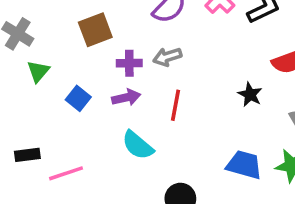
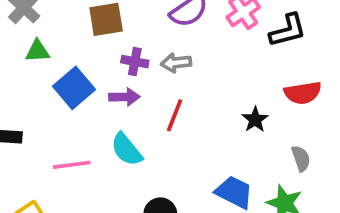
green triangle: (38, 71) -> (38, 51), turned 35
blue square: (78, 98) -> (74, 88), size x1.5
pink line: (66, 173) -> (72, 165), moved

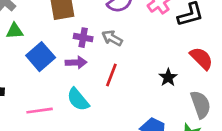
gray arrow: (176, 63) -> (112, 38), turned 36
red semicircle: (303, 93) -> (201, 58), turned -125
gray semicircle: (301, 158) -> (201, 104), size x1.5

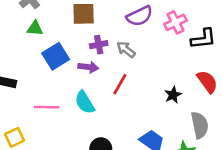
purple cross: (83, 38) -> (99, 45), turned -30

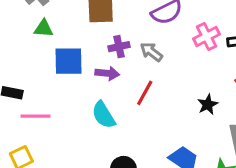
pink cross: (176, 22) -> (207, 37), moved
blue square: (56, 56) -> (68, 61), turned 32
pink line: (47, 107) -> (36, 116), moved

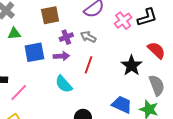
black star: (208, 104) -> (132, 65), size x1.5
pink line: (36, 116) -> (19, 92), turned -36

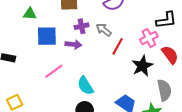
pink cross: (123, 21) -> (149, 38), moved
red line: (89, 65) -> (118, 46), moved
cyan semicircle: (64, 84) -> (85, 86), moved
pink line: (19, 92) -> (54, 71), moved

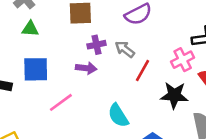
blue square: (47, 36) -> (36, 69), moved
black star: (142, 66) -> (174, 95), turned 30
cyan semicircle: (85, 86) -> (118, 115), moved

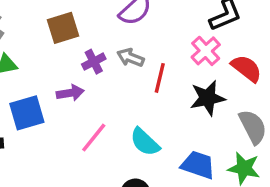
purple arrow: (86, 68) -> (70, 93), moved
pink line: (61, 102) -> (94, 138), moved

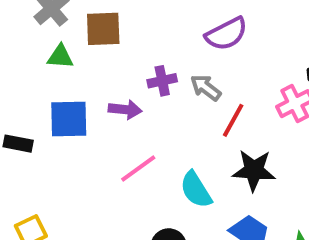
brown square: (63, 28) -> (103, 29), moved
black star: (208, 98) -> (254, 170), moved

